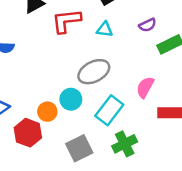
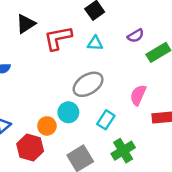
cyan rectangle: (109, 110) -> (106, 120), size x0.7

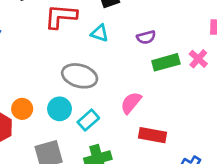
gray ellipse: (88, 84) -> (80, 76), turned 32
cyan circle: (68, 112) -> (60, 109), moved

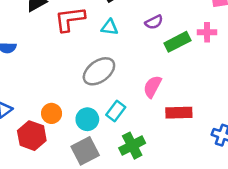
pink cross: (198, 59) -> (207, 32), turned -30
gray ellipse: (80, 76) -> (99, 71), turned -40
cyan circle: (60, 109) -> (87, 119), moved

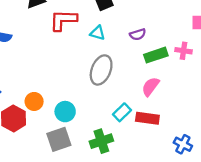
gray ellipse: (99, 71) -> (101, 70), moved, turned -40
pink semicircle: (152, 87) -> (151, 87), moved
cyan rectangle: (116, 111) -> (122, 112), moved

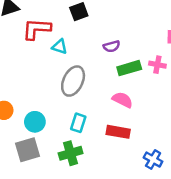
cyan triangle: (98, 33) -> (60, 47), moved
pink semicircle: (151, 87) -> (122, 100), turned 78
cyan rectangle: (122, 112) -> (78, 123), moved, turned -30

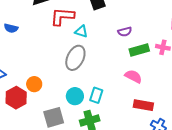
gray ellipse: (73, 81) -> (75, 58), moved
cyan circle: (35, 122) -> (75, 96), moved
red rectangle: (118, 132) -> (143, 105), moved

